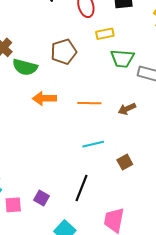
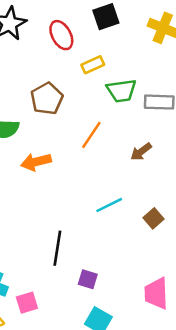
orange line: (89, 103) -> (91, 135), moved, turned -45
black line: (82, 188) -> (57, 248), moved
purple square: (42, 198) -> (88, 279), moved

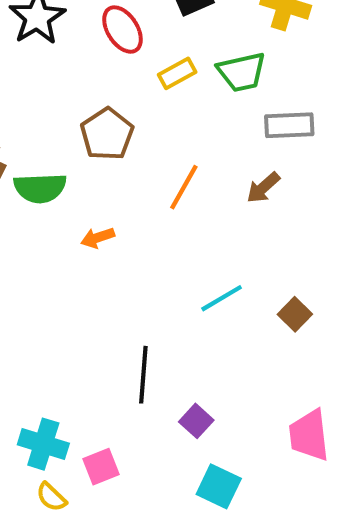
green trapezoid: (121, 91) -> (242, 72), moved
brown arrow: (141, 152) -> (263, 188), moved
orange arrow: (36, 162) -> (98, 238), size x0.7
purple square: (88, 279) -> (196, 421), turned 30

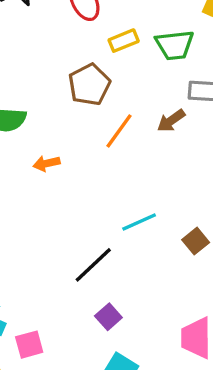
brown pentagon: (107, 134) -> (89, 85), moved
brown arrow: (263, 188) -> (171, 121), moved
black line: (143, 375) -> (93, 265), moved, turned 36

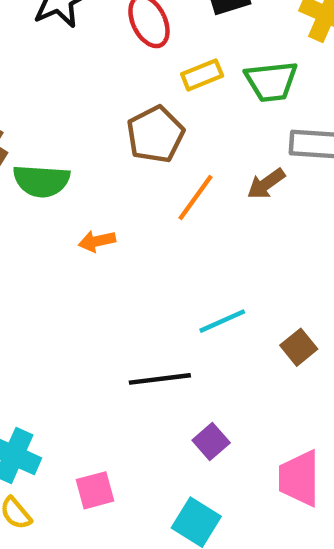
black line: (93, 265) -> (160, 379), turned 36
purple square: (108, 317) -> (211, 442), moved
pink square: (29, 345) -> (95, 490), moved

